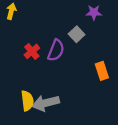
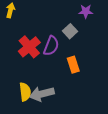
red cross: (32, 51) -> (29, 47), size x1.5
orange rectangle: (102, 71) -> (73, 65), moved

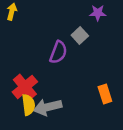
red cross: (29, 47) -> (25, 87), moved
orange rectangle: (73, 65) -> (105, 94), moved

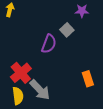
yellow semicircle: (28, 105) -> (18, 96), moved
gray arrow: (48, 107) -> (40, 90), turned -120

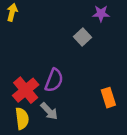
purple semicircle: (49, 44) -> (54, 80), moved
gray arrow: (40, 90) -> (49, 111), size x0.7

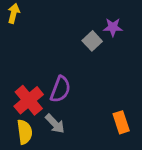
purple star: (101, 14) -> (113, 27), moved
orange rectangle: (108, 98) -> (121, 122), moved

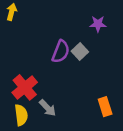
gray square: (92, 41) -> (80, 51), moved
purple semicircle: (60, 89) -> (61, 51), moved

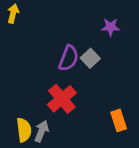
red cross: (25, 87) -> (62, 99), moved
gray arrow: (48, 108) -> (42, 131), moved, turned -114

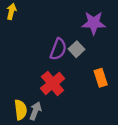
purple star: (111, 27) -> (94, 23), size x1.5
orange rectangle: (119, 120) -> (101, 78), moved

